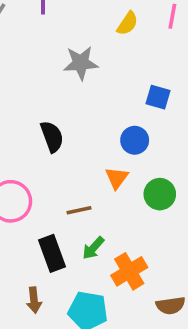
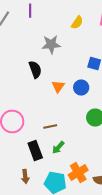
black semicircle: (52, 137) -> (35, 70), moved
orange triangle: (117, 178) -> (58, 86), moved
orange cross: (129, 271) -> (78, 172), moved

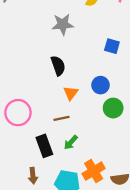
black semicircle: (35, 70) -> (58, 66), moved
orange triangle: (58, 86) -> (71, 93), moved
blue circle: (81, 88) -> (100, 85), moved

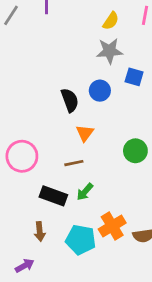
gray star: (63, 24) -> (109, 51), moved
blue circle: (100, 85) -> (100, 91), moved
black rectangle: (44, 146) -> (53, 196), turned -50

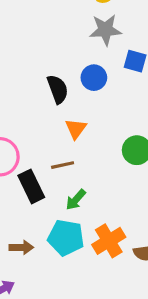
black rectangle: (53, 196) -> (31, 186), moved, turned 44
brown arrow: (40, 231) -> (21, 247), turned -84
cyan pentagon: (81, 240) -> (66, 238), moved

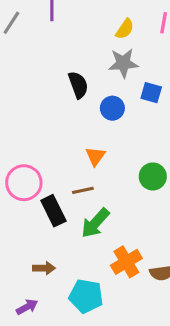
black semicircle: (58, 89) -> (78, 85), moved
green arrow: (76, 200) -> (95, 223), size x1.5
cyan pentagon: (66, 238) -> (86, 296), moved

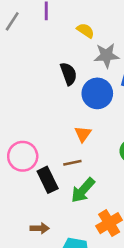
yellow semicircle: (125, 29) -> (86, 31), moved, turned -90
blue circle: (112, 108) -> (97, 93), size x1.5

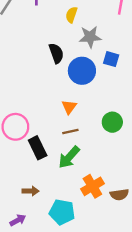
yellow semicircle: (86, 31) -> (71, 15), turned -105
brown line: (72, 163) -> (70, 131), moved

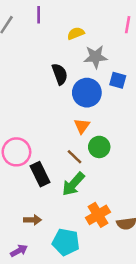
yellow semicircle: (71, 15) -> (76, 33), turned 49
orange triangle: (69, 107) -> (82, 126), moved
green circle: (112, 122) -> (99, 147), moved
brown line: (70, 131) -> (75, 157), turned 56

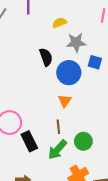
green circle: (99, 147) -> (83, 141), moved
brown line: (75, 157) -> (58, 127), turned 40

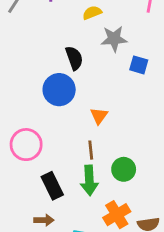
blue circle: (69, 73) -> (59, 90), moved
black rectangle: (29, 141) -> (52, 186), moved
green arrow: (57, 150) -> (89, 180), turned -45

